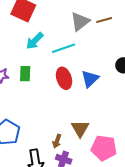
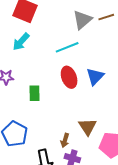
cyan arrow: (35, 41) -> (21, 42), moved
green rectangle: (25, 74) -> (34, 93), moved

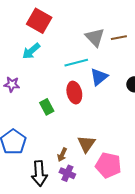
gray triangle: (82, 20) -> (95, 37), turned -40
blue triangle: (95, 76) -> (99, 77), moved
green rectangle: (34, 93) -> (47, 107), moved, turned -35

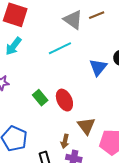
blue triangle: (99, 77) -> (98, 67), moved
red ellipse: (74, 93) -> (64, 100), moved

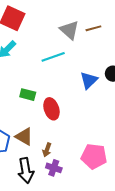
green rectangle: (40, 98) -> (28, 95), moved, turned -42
brown triangle: (86, 126) -> (24, 137), moved, turned -30

